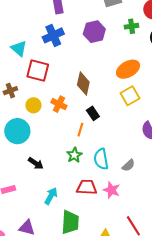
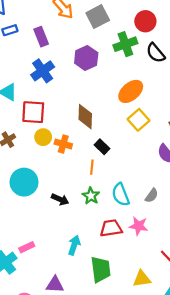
green cross: (132, 26) -> (125, 44), size x1.5
yellow circle: (33, 105) -> (43, 137), moved
black arrow: (36, 163) -> (60, 199), moved

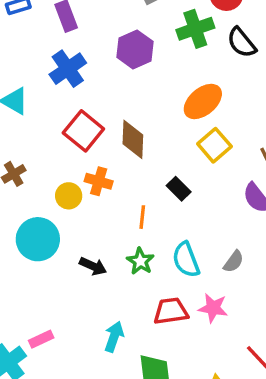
red square: (33, 112) -> (83, 131), moved, turned 35
yellow circle: (43, 137) -> (69, 196), moved
black rectangle: (102, 147) -> (179, 189), moved

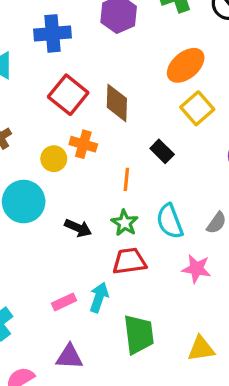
blue cross: (68, 69) -> (53, 33), turned 30
red trapezoid: (171, 311) -> (129, 261), moved
pink rectangle: (41, 339) -> (64, 302), moved

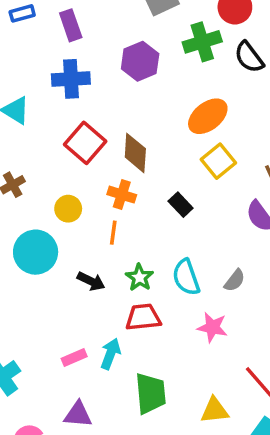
orange cross: (83, 144) -> (122, 195), moved
orange line: (126, 179) -> (113, 233), moved

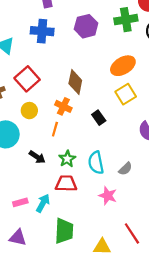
red square: (85, 143) -> (27, 79), moved

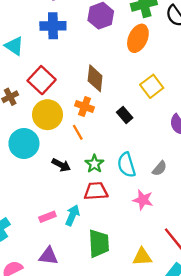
orange ellipse: (123, 66) -> (138, 38), moved, turned -30
yellow circle: (29, 111) -> (47, 115), size x1.6
orange line: (55, 129) -> (78, 132), turned -40

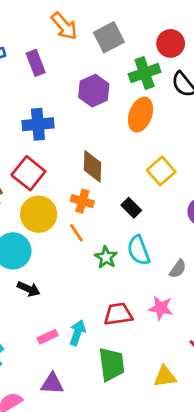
blue cross: (53, 26) -> (38, 124), moved
green star: (94, 164) -> (106, 257), moved
black arrow: (61, 165) -> (29, 289), moved
cyan semicircle: (126, 165) -> (139, 250), moved
red trapezoid: (96, 191) -> (118, 314), moved

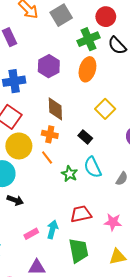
purple hexagon: (94, 91) -> (49, 66), moved
pink star: (161, 308) -> (113, 222), moved

